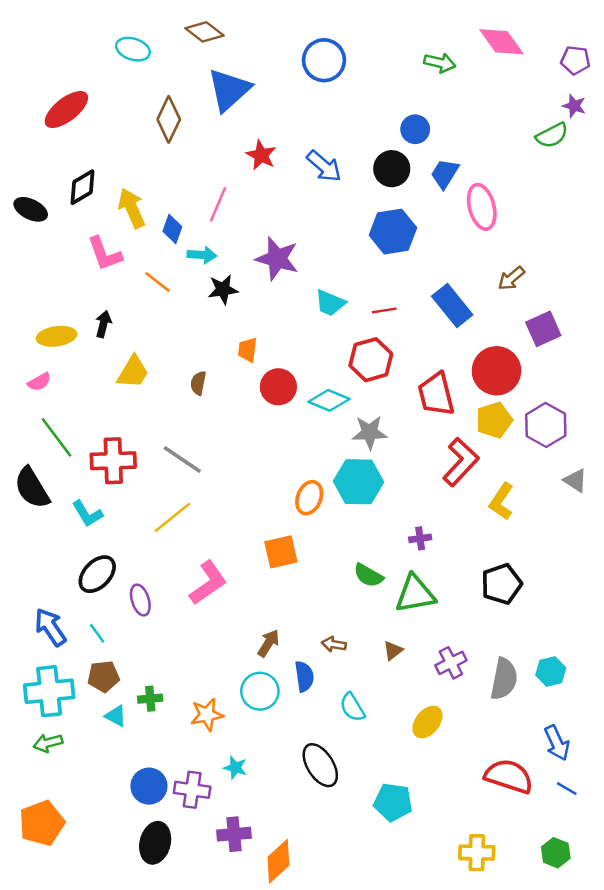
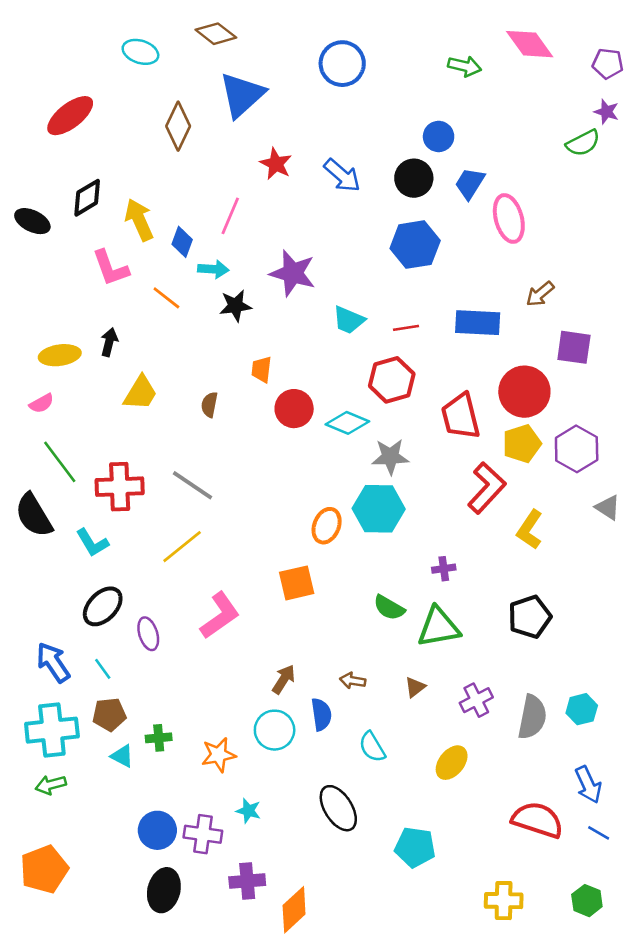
blue rectangle: (452, 305) -> (478, 323), turned -48
purple square: (543, 329) -> (574, 347), turned 32

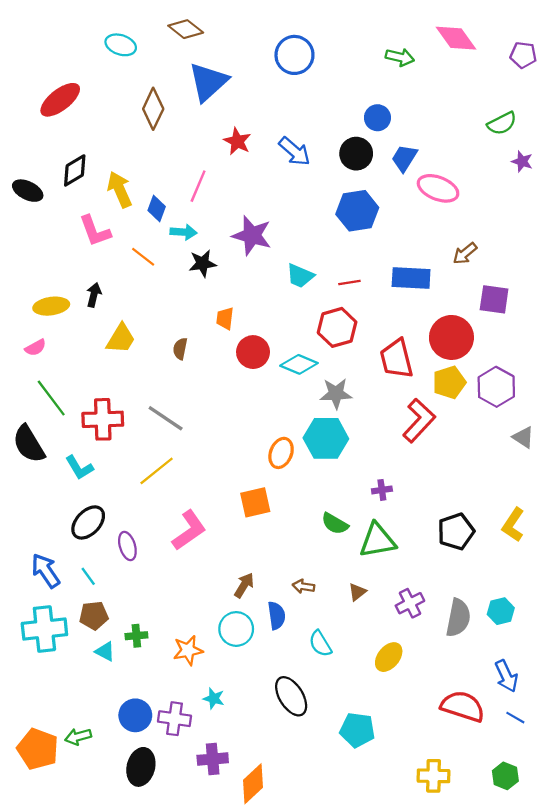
purple star: (606, 112) -> (522, 161), moved
pink ellipse: (509, 218) -> (438, 188), turned -54
yellow L-shape: (530, 530) -> (513, 525), moved
green arrow: (51, 785) -> (78, 737), moved
orange pentagon: (44, 869) -> (38, 749), turned -30

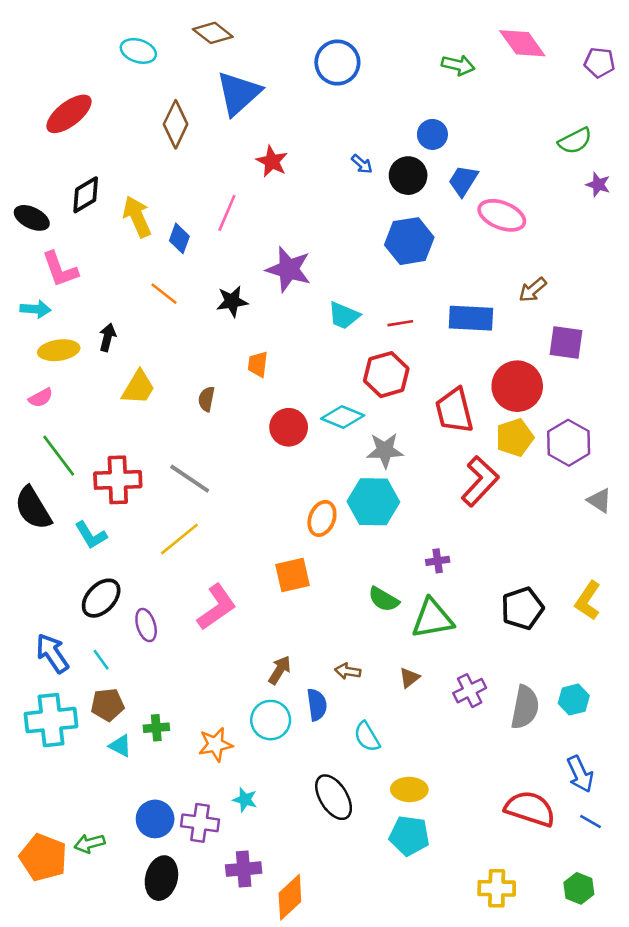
blue arrow: (294, 151) -> (362, 164), moved, size x0.6
pink L-shape: (95, 231) -> (60, 269), moved
cyan arrow: (183, 232) -> (36, 309), moved
red circle: (253, 352) -> (289, 427), moved
yellow ellipse: (389, 657) -> (409, 789), moved, turned 52

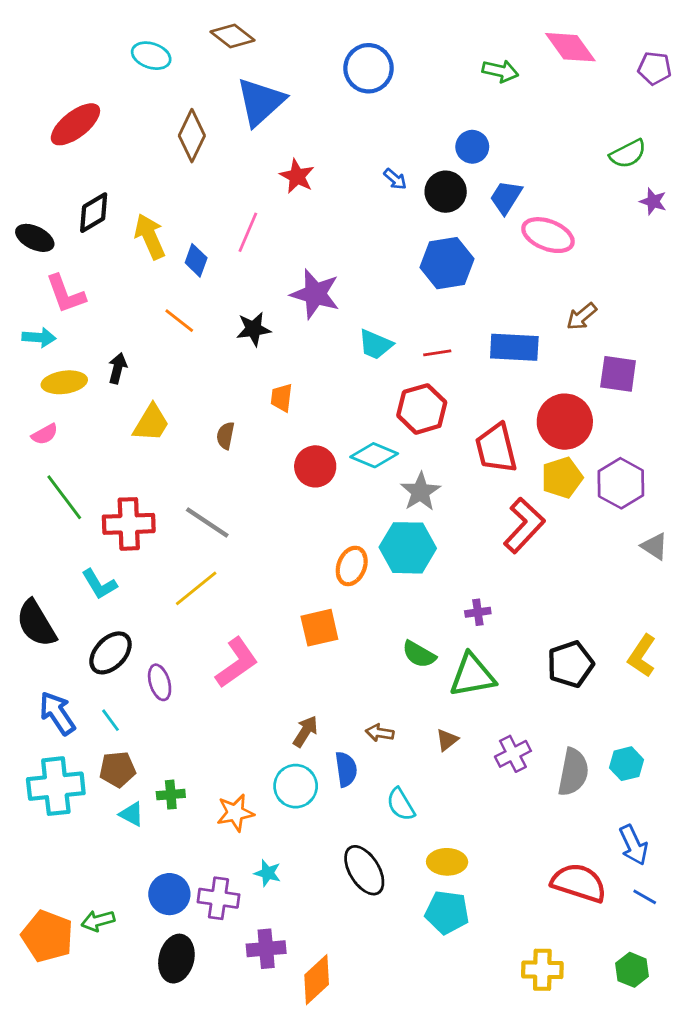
gray star: (385, 450) -> (420, 492), turned -30
black semicircle: (33, 508) -> (36, 623), moved

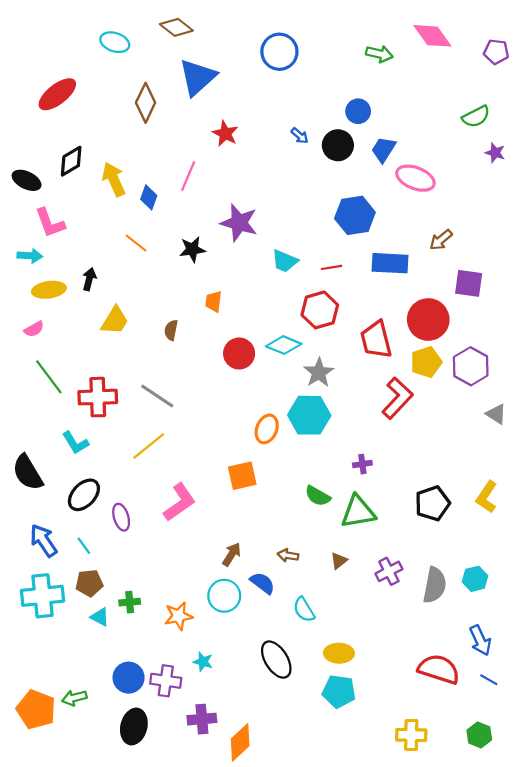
blue hexagon: (447, 263) -> (355, 215), moved
blue semicircle: (346, 769) -> (262, 583), turned -45

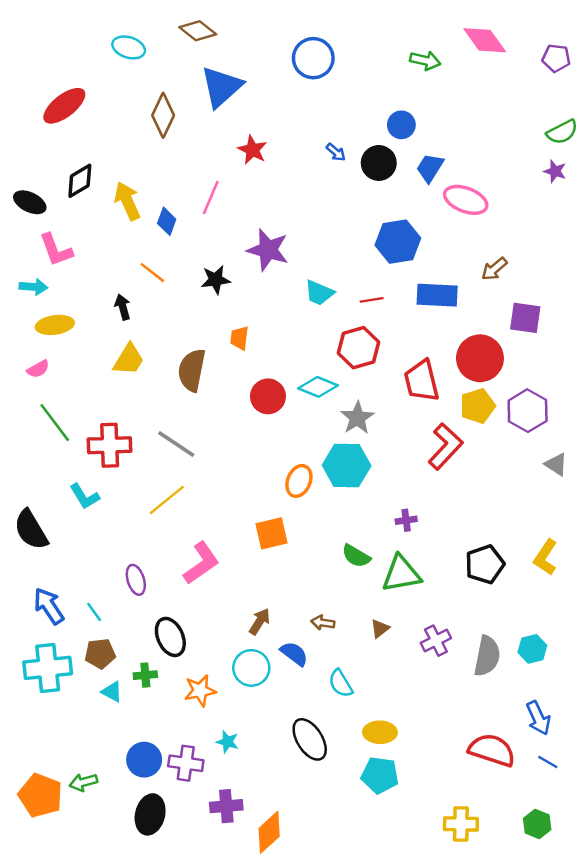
green semicircle: (476, 117) -> (562, 132), moved
black arrow: (89, 279) -> (123, 307), moved, turned -30
brown semicircle: (171, 330) -> (192, 370), size x1.8
black ellipse: (84, 495) -> (170, 637), moved, turned -68

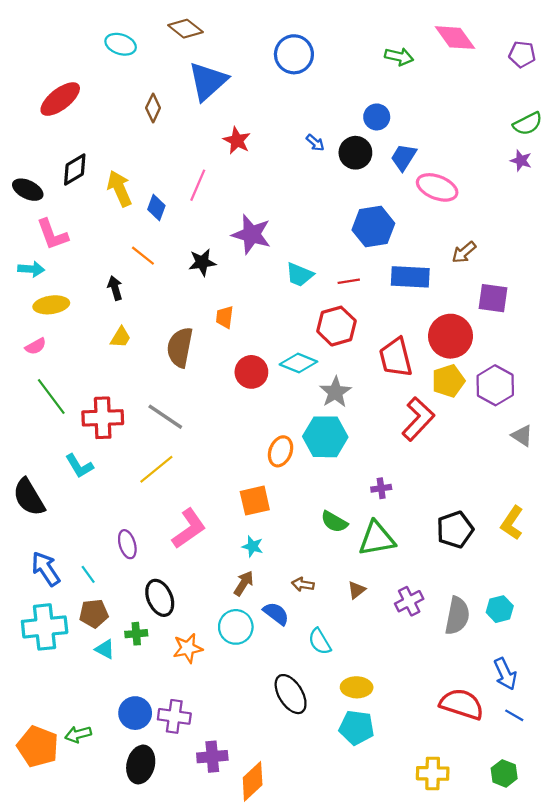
brown diamond: (163, 115) -> (153, 108), size x0.7
yellow trapezoid: (129, 359) -> (121, 337), size x0.7
cyan star: (227, 742) -> (253, 546), moved

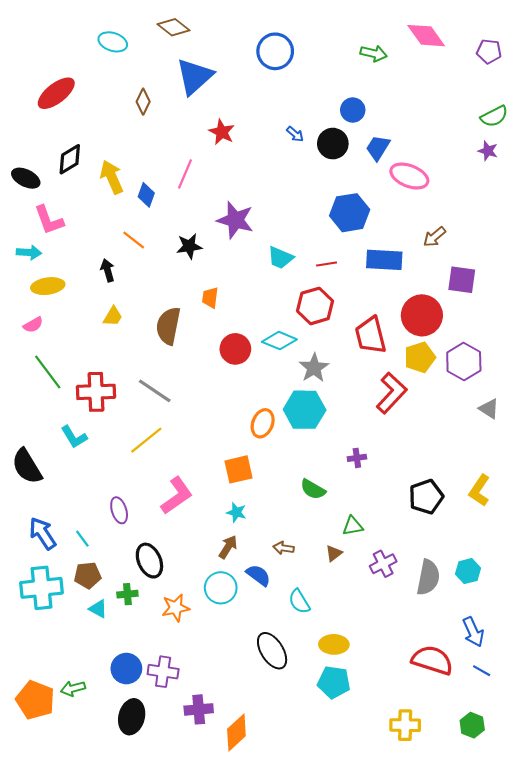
green triangle: (377, 539) -> (353, 526), moved, size x0.6

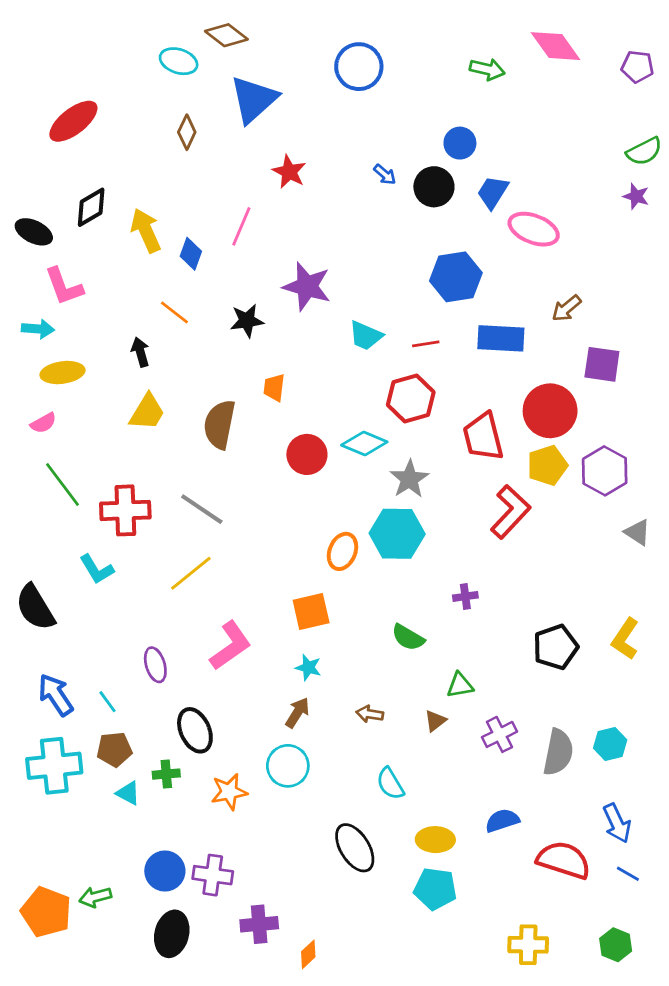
cyan ellipse: (113, 42) -> (179, 61), moved
yellow trapezoid: (113, 316) -> (147, 412), size x1.4
blue semicircle: (258, 575) -> (502, 820), moved, turned -55
orange diamond: (236, 732) -> (308, 954), size x0.6

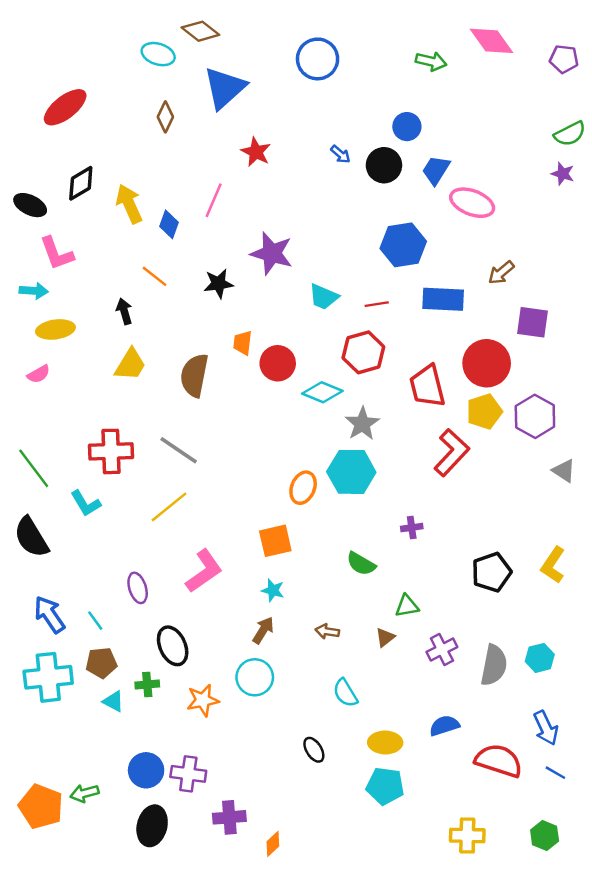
red circle: (307, 454) -> (278, 363), moved
green line: (62, 485) -> (34, 468), moved
black ellipse: (355, 848) -> (314, 750), size x0.6

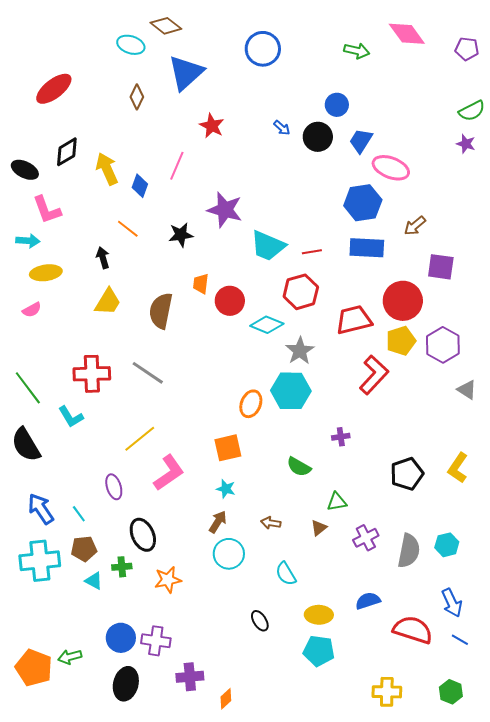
blue hexagon: (403, 245) -> (363, 203), moved
cyan trapezoid: (324, 297) -> (268, 246), size x1.4
red trapezoid: (427, 386) -> (354, 320), turned 90
yellow line: (169, 507) -> (140, 439), moved
cyan circle: (255, 677) -> (229, 554), moved

